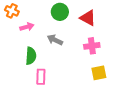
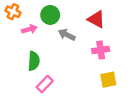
green circle: (60, 12) -> (50, 15), moved
gray arrow: (55, 40) -> (67, 35), moved
pink rectangle: (41, 77) -> (45, 84), turned 42

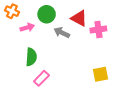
red triangle: (96, 19) -> (79, 18), moved
pink cross: (101, 50) -> (98, 29), moved

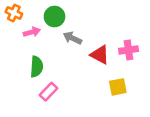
red triangle: (79, 18) -> (100, 55), moved
pink cross: (98, 29) -> (129, 50), moved

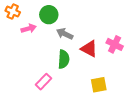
pink cross: (129, 50) -> (115, 44), turned 35
green semicircle: (37, 67) -> (64, 59), moved
yellow square: (118, 87) -> (99, 85), moved

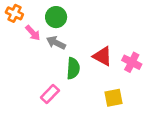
pink arrow: (29, 28) -> (33, 33), turned 64
gray arrow: (65, 34) -> (56, 43), moved
pink cross: (115, 44) -> (132, 62), moved

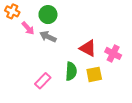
green semicircle: (73, 68) -> (71, 71), moved
yellow square: (113, 98) -> (94, 74), moved

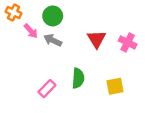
red triangle: (88, 48) -> (97, 39), moved, turned 30
pink cross: (113, 53) -> (128, 42), moved
yellow square: (94, 74) -> (115, 86), moved

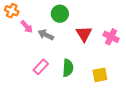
green circle: (53, 16) -> (60, 14), moved
pink rectangle: (47, 89) -> (41, 67), moved

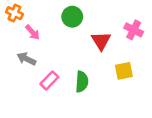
gray arrow: (46, 35) -> (26, 59), moved
pink cross: (111, 37) -> (134, 30), moved
yellow square: (100, 75) -> (124, 71), moved

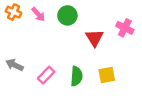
pink arrow: (32, 32) -> (38, 14), moved
gray arrow: (26, 59) -> (15, 65), moved
yellow square: (124, 71) -> (107, 75), moved

